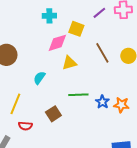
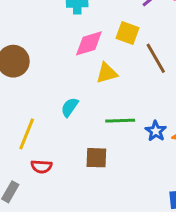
yellow square: (76, 29) -> (128, 33), moved
cyan semicircle: (39, 78) -> (70, 107), moved
brown square: (53, 114) -> (96, 158), moved, turned 35

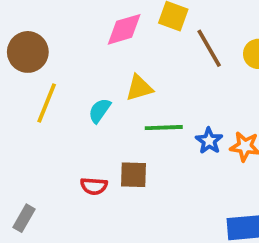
yellow triangle: (107, 73) -> (139, 88), moved
yellow line: (27, 134) -> (47, 103), moved
red semicircle: (41, 167) -> (94, 186), moved

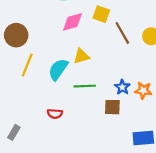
cyan semicircle: (100, 111) -> (58, 69), size x1.5
green line: (164, 128) -> (85, 86), moved
brown square: (134, 175) -> (112, 107), moved

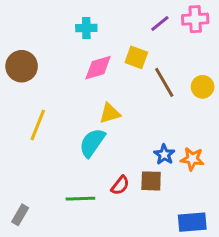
brown circle: (16, 35) -> (22, 66), moved
cyan semicircle: (58, 69) -> (92, 143), moved
green line: (85, 86) -> (80, 199), moved
red semicircle: (55, 114) -> (120, 185), moved, turned -56

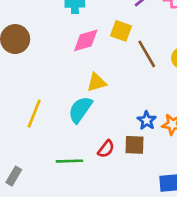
yellow line: (38, 125) -> (34, 114), moved

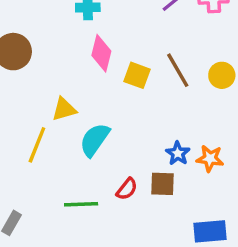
yellow square: (121, 31) -> (137, 75), moved
pink diamond: (86, 40) -> (101, 53), turned -60
yellow triangle: (97, 82) -> (64, 109), moved

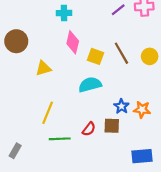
yellow triangle: (64, 109) -> (43, 68), moved
cyan semicircle: (95, 140) -> (90, 85), moved, turned 40
yellow line: (37, 145) -> (48, 113), moved

